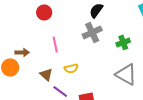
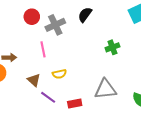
gray cross: (92, 32) -> (55, 25), moved
gray triangle: (126, 74) -> (105, 89), moved, turned -35

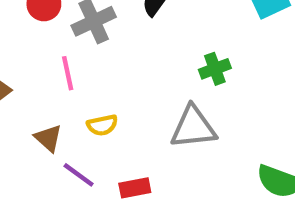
gray triangle: (105, 89) -> (193, 127), moved

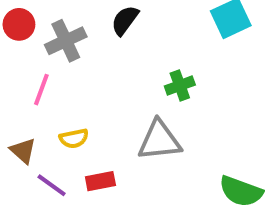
pink line: (68, 73) -> (41, 90), turned 32
red rectangle: (135, 188) -> (100, 181), moved

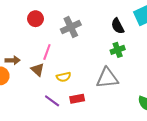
black semicircle: (125, 20) -> (118, 26), moved, turned -63
gray cross: (66, 41) -> (71, 27), moved
brown triangle: (23, 151) -> (38, 70), moved

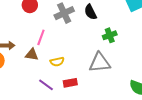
black semicircle: (118, 26) -> (90, 12), moved
brown triangle: (38, 70) -> (32, 55), turned -32

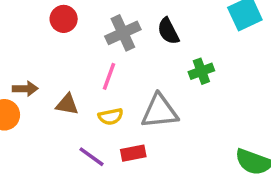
pink line: (41, 37) -> (109, 76), moved
gray triangle: (100, 63) -> (160, 111), moved

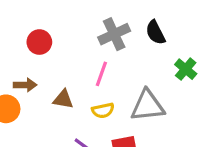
red circle: (64, 19) -> (39, 42), moved
green cross: (201, 71) -> (186, 69), turned -30

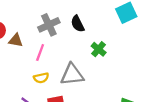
brown triangle: (63, 99) -> (16, 40), moved

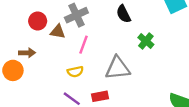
gray cross: (49, 25) -> (76, 15), moved
yellow semicircle: (41, 78) -> (75, 72), moved

